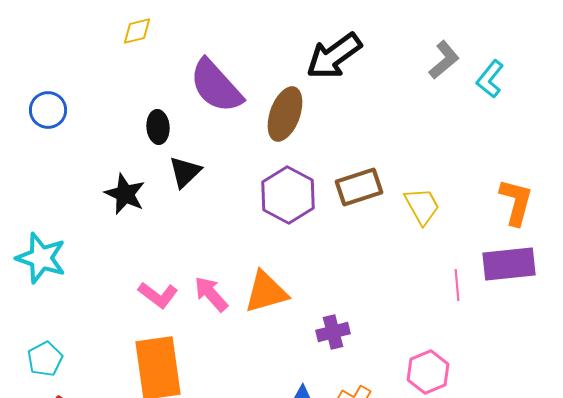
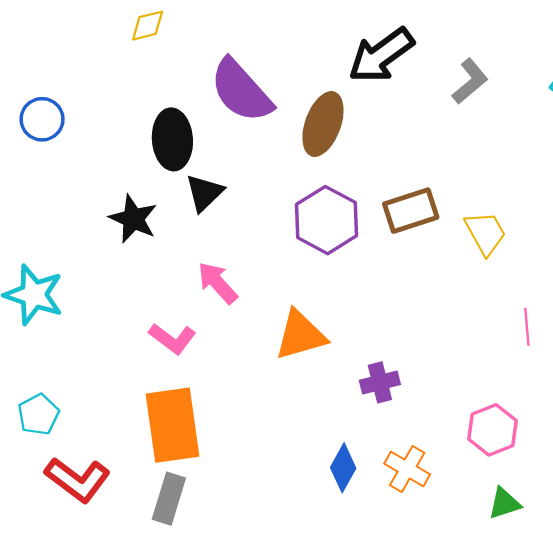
gray L-shape: (444, 60) -> (470, 81), moved
black ellipse: (158, 127) -> (172, 139), size x1.5
pink arrow: (211, 294) -> (217, 283), moved

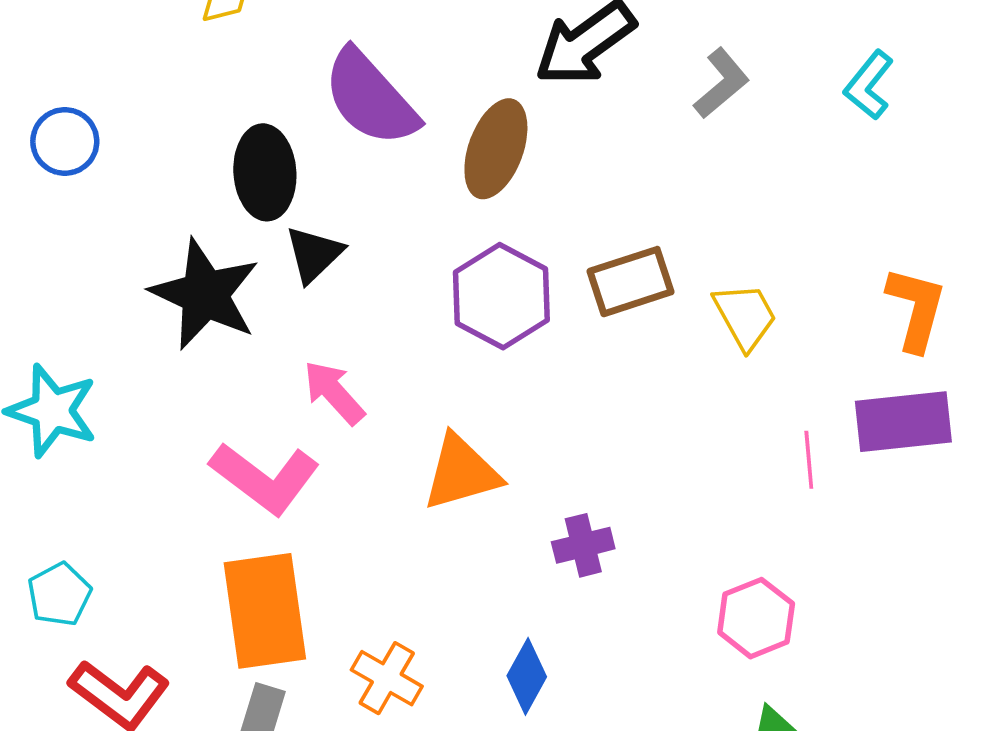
black star: (133, 219) -> (205, 294), size x1.5
pink L-shape: (172, 339) -> (265, 478), size x1.5
orange cross: (407, 469) -> (387, 678), moved

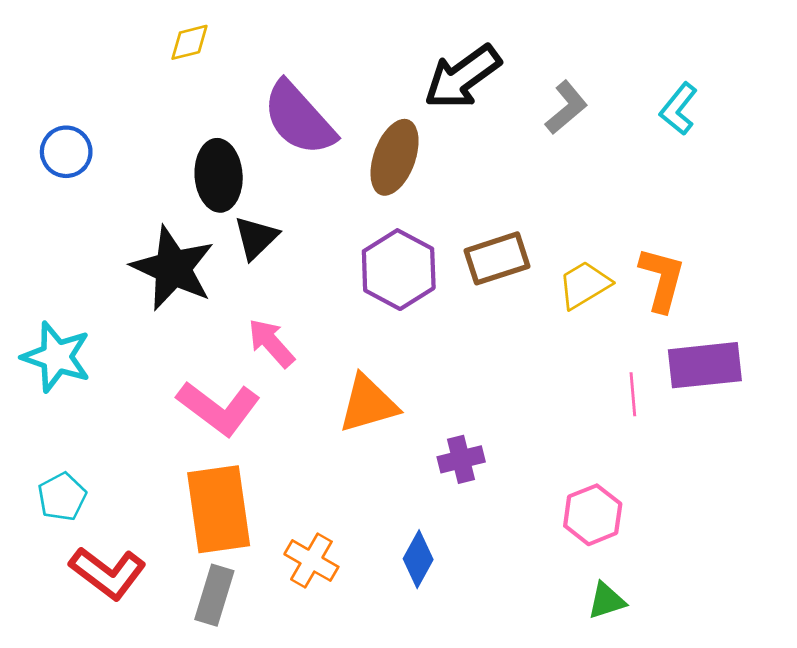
orange L-shape: (916, 309) -> (662, 279), moved
yellow trapezoid: (745, 316) -> (584, 285), turned -92

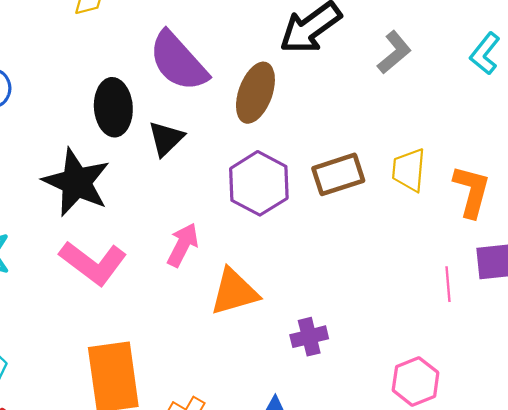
black triangle: (256, 238) -> (166, 139), moved
yellow trapezoid: (584, 285) -> (409, 170), moved, turned -54
pink arrow: (271, 343) -> (183, 245), moved, turned 69
pink L-shape: (219, 408) -> (93, 263), moved

